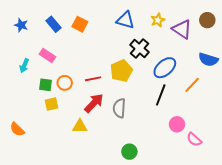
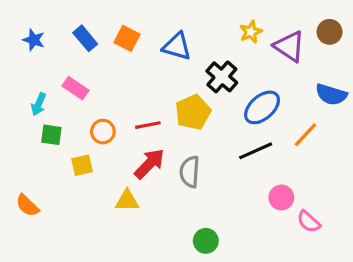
blue triangle: (125, 20) -> (177, 46), moved
green square: (45, 85) -> (51, 135), moved
black line: (161, 95) -> (256, 151), turned 45

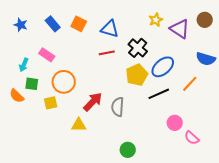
yellow pentagon: (193, 112) -> (137, 75), moved
red line: (148, 125) -> (107, 53), moved
orange circle: (103, 132) -> (64, 82), size x1.5
orange semicircle: (27, 205) -> (17, 96), moved

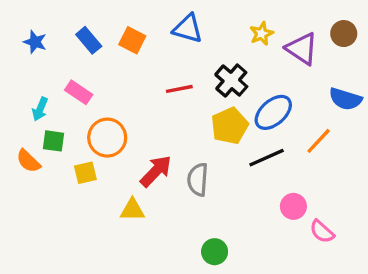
blue triangle: (110, 29) -> (188, 29), moved

